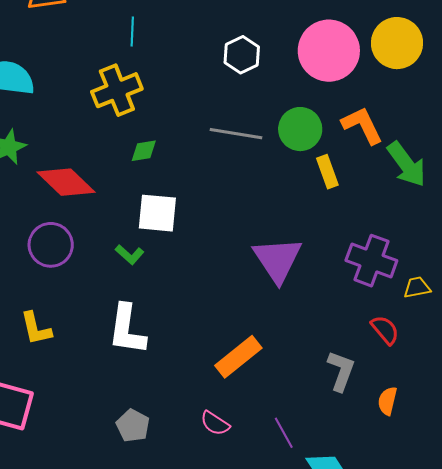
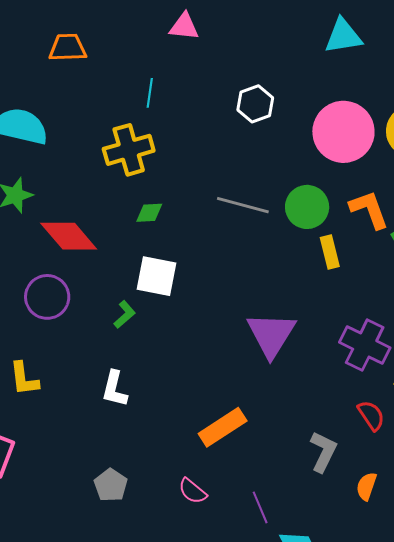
white hexagon: (242, 55) -> (255, 104), moved
green L-shape: (130, 254) -> (125, 315), turned -88
white L-shape: (127, 329) -> (114, 389), size x0.7

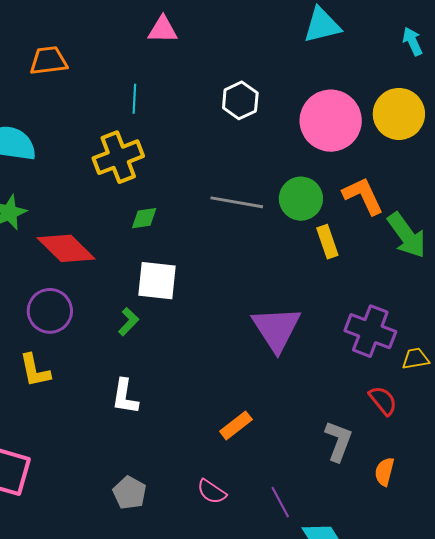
yellow L-shape: (24, 379) -> (35, 370), moved
orange rectangle: (223, 427) -> (236, 425), size x0.7

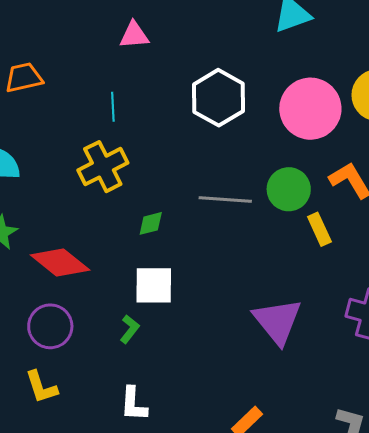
white hexagon: (240, 100) -> (218, 98), size x1.5
green diamond: (144, 218) -> (151, 223), moved

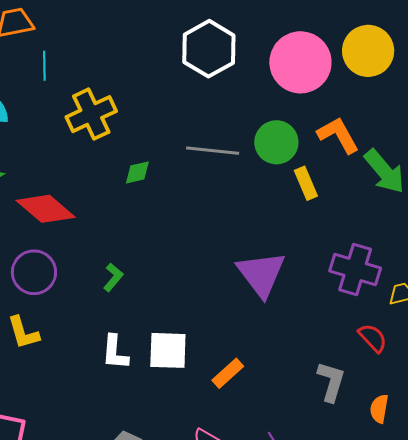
cyan line: (113, 107) -> (44, 66), moved
white square: (154, 285) -> (168, 350), moved

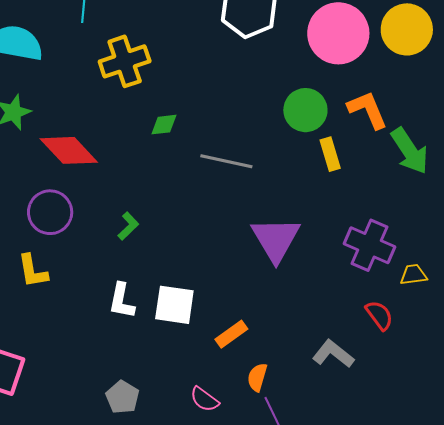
gray line: (213, 151) -> (226, 161), moved
gray L-shape: (331, 381) -> (333, 354), turned -75
orange semicircle: (379, 409) -> (257, 377), moved

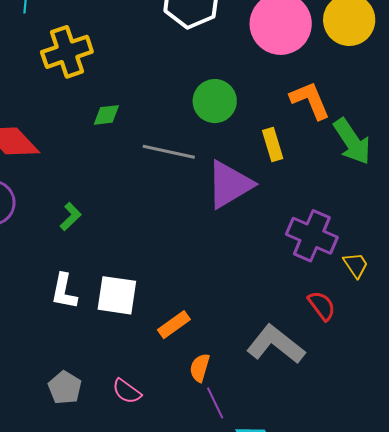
green circle: (305, 110) -> (215, 101), moved
purple triangle: (276, 239) -> (229, 184), moved, turned 30
yellow trapezoid: (413, 275) -> (356, 265), turned 64
gray L-shape: (333, 354) -> (276, 344), size x1.4
pink semicircle: (204, 399) -> (127, 391), moved

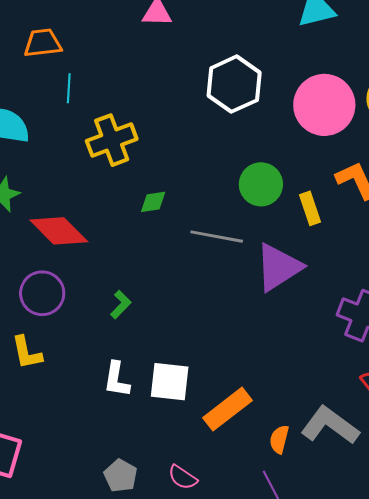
yellow rectangle: (273, 145) -> (310, 208), moved
orange rectangle: (174, 325) -> (227, 409), size x1.5
orange semicircle: (200, 368) -> (279, 439), moved

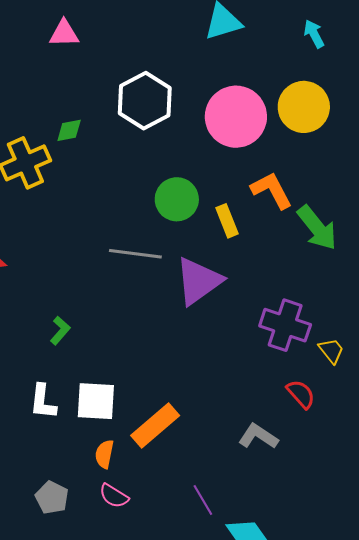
green diamond: (153, 202) -> (69, 130), moved
green L-shape: (121, 305) -> (60, 331), moved
gray L-shape: (330, 425) -> (258, 436), size x0.7
orange semicircle: (279, 439) -> (104, 454), moved

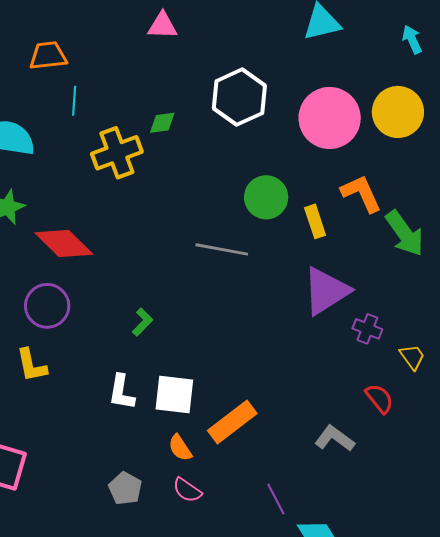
purple triangle: (199, 281) -> (326, 291), moved
purple cross: (285, 325) -> (367, 329), size x0.6
orange semicircle: (104, 454) -> (180, 448), turned -48

